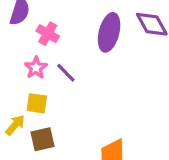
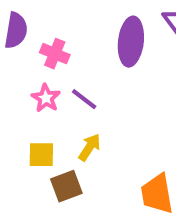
yellow square: (37, 103) -> (41, 155), moved
yellow arrow: (15, 125) -> (89, 147), moved

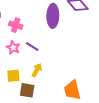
brown square: (66, 186) -> (27, 90), turned 35

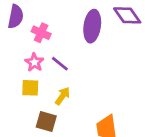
yellow square: (13, 76) -> (30, 88), moved

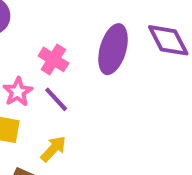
pink cross: (41, 33) -> (53, 59), moved

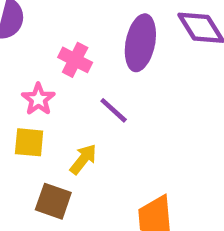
purple line: (56, 99) -> (114, 110), moved

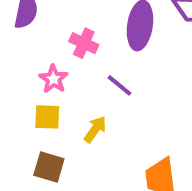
brown square: (53, 201) -> (49, 167), moved

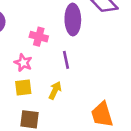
purple line: (120, 85) -> (66, 60), turned 48

